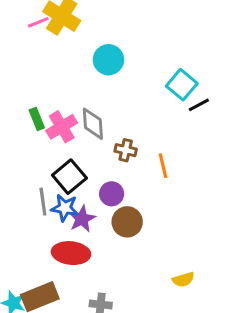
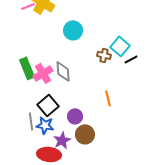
green rectangle: (37, 119) -> (27, 68), size x1.5
brown cross: (126, 150) -> (104, 55), moved
purple star: (82, 219) -> (62, 140), moved

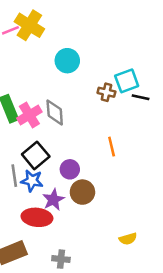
cyan square: (120, 46) -> (127, 81), turned 30
black line: (131, 59) -> (141, 97), turned 40

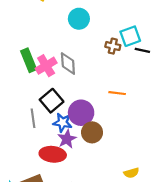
orange line: (112, 147) -> (117, 93), turned -70
purple circle: (70, 169) -> (81, 113), size x1.5
blue star: (32, 181) -> (62, 123), moved

